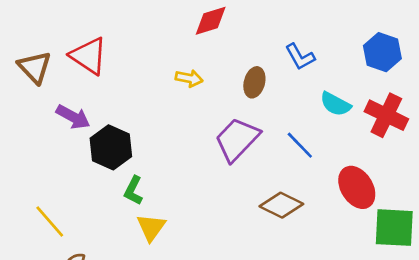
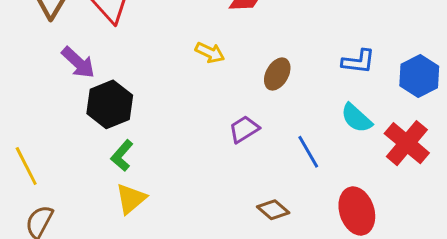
blue L-shape: (300, 57) -> (358, 61), moved, turned -68
purple trapezoid: (237, 139) -> (244, 129), size x0.6
brown diamond: (281, 205) -> (273, 210), size x0.7

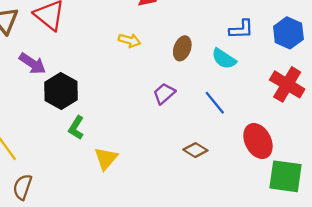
cyan semicircle: (356, 118) -> (224, 59), moved
yellow triangle: (131, 199) -> (106, 158), moved

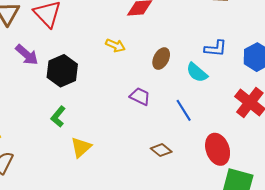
black hexagon: (61, 91) -> (62, 71), moved
purple trapezoid: (164, 94) -> (140, 96), turned 60

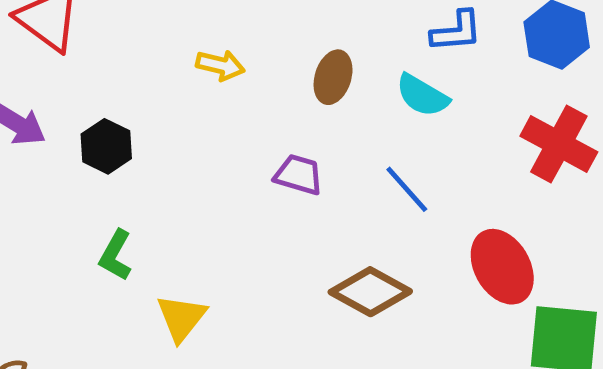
black hexagon: (62, 71) -> (106, 146), size x0.7
brown diamond: (161, 150) -> (370, 292), size x1.5

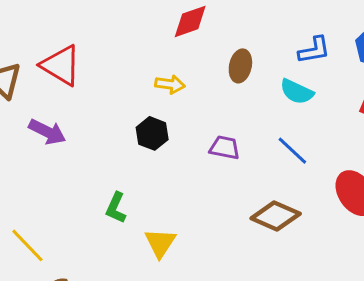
brown ellipse: (333, 77) -> (240, 66), moved
black hexagon: (106, 146) -> (152, 133), moved

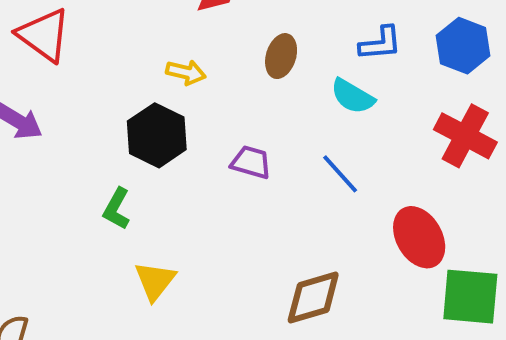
black hexagon: (152, 133) -> (157, 135), size x1.4
green L-shape: (116, 208) -> (117, 209), moved
brown diamond: (276, 216) -> (313, 297), moved, turned -45

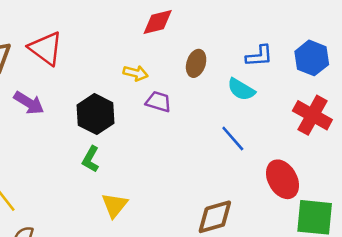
black hexagon: (157, 135) -> (96, 114), moved
purple trapezoid: (251, 162) -> (158, 102), moved

